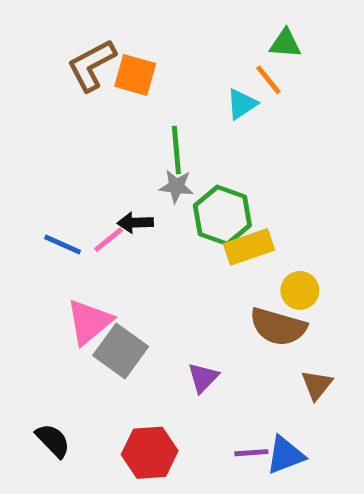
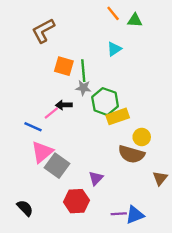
orange square: (135, 75) -> (64, 66), moved
orange line: (268, 80) -> (113, 13), moved
blue line: (63, 244) -> (33, 127), moved
brown triangle: (317, 385) -> (160, 178), moved
red hexagon: (150, 453) -> (76, 201), moved

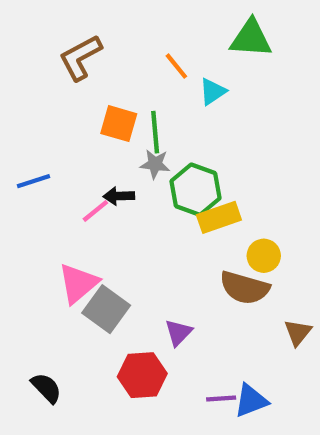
orange line: (113, 13) -> (176, 66), moved
green triangle: (135, 20) -> (251, 38), size x1.5
blue line: (33, 127) -> (34, 181), moved, turned -42

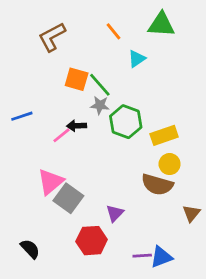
orange line: (176, 66) -> (113, 31), moved
green line: (155, 132) -> (100, 85), turned -36
yellow rectangle: (219, 217) -> (164, 135), moved

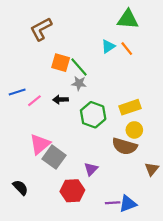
orange line: (113, 31) -> (127, 49), moved
green hexagon: (126, 122) -> (93, 115), moved
pink line: (62, 135) -> (34, 101), moved
black semicircle: (30, 249) -> (20, 188), moved

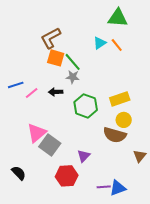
brown L-shape: (41, 29) -> (51, 38), moved

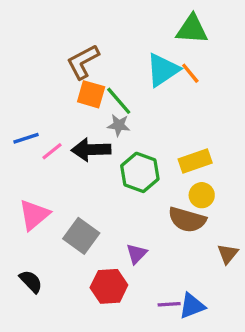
cyan triangle: (100, 43) -> (163, 70), size x1.6
black arrow: (56, 92) -> (91, 150), size x1.6
pink triangle: (37, 133) -> (34, 215), moved

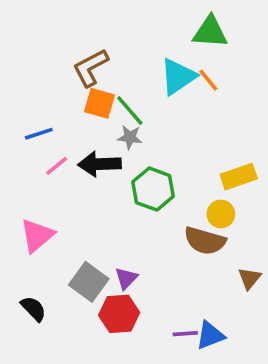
blue line: (26, 138) -> (39, 134), moved
yellow rectangle: (195, 161) -> (239, 177), moved
gray square: (81, 236) -> (89, 282), moved
purple triangle: (137, 254) -> (126, 278), moved

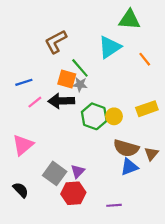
orange line: (208, 80) -> (145, 59), moved
orange square: (99, 103) -> (67, 79), moved
yellow circle: (221, 214) -> (114, 116), moved
brown triangle: (249, 278) -> (151, 154), moved
blue triangle: (210, 335) -> (129, 167), moved

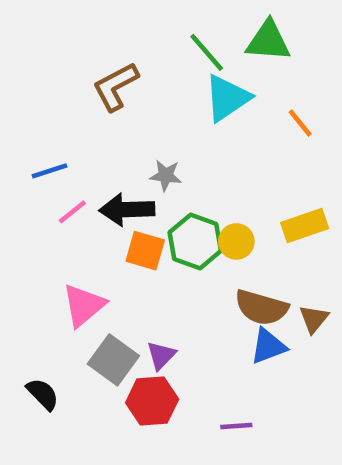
green line: (80, 68) -> (207, 52), moved
orange square: (67, 79) -> (145, 251), moved
pink triangle: (23, 145) -> (84, 305), moved

